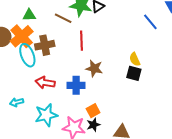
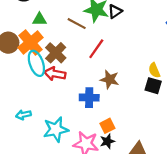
red line: (82, 41) -> (96, 49), turned 36
brown cross: (45, 45) -> (56, 53), turned -36
red arrow: (45, 83) -> (55, 74), moved

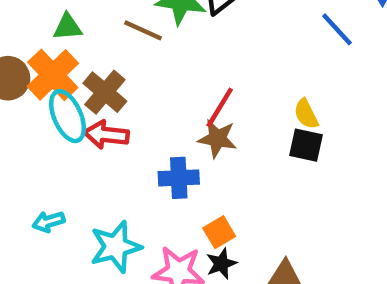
red line: (96, 49) -> (220, 107), moved

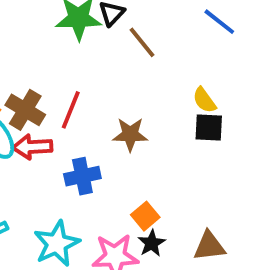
brown line: (143, 30) -> (142, 42), moved, turned 36
red line: (220, 107) -> (71, 110), moved
blue cross: (179, 178) -> (82, 176), moved

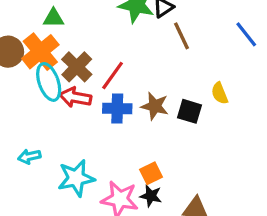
black square: (209, 127) -> (189, 111), moved
blue cross: (82, 176) -> (117, 108), moved
black star: (152, 243) -> (151, 196), turned 30

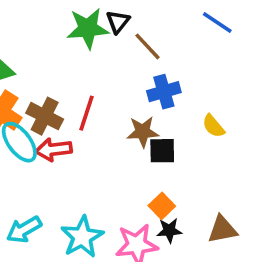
yellow semicircle: (220, 93) -> (213, 126), moved
blue cross: (117, 108) -> (164, 92), moved
black square: (189, 111) -> (162, 151), moved
cyan arrow: (29, 157) -> (24, 230), size x1.4

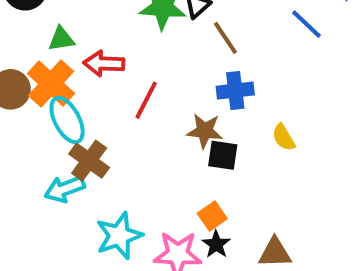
brown cross: (45, 116) -> (89, 161), moved
red arrow: (54, 150) -> (104, 64), moved
cyan arrow: (24, 230) -> (65, 189), moved
black star: (169, 230) -> (216, 244), turned 30

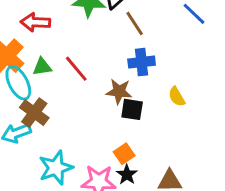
green triangle: (61, 39) -> (42, 67), moved
red arrow: (104, 64) -> (35, 22), moved
red line: (146, 100) -> (76, 69), turned -68

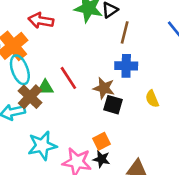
brown line: (135, 23) -> (125, 32), turned 40
green triangle: (42, 67) -> (45, 87), moved
red line: (76, 69) -> (68, 78), moved
black star: (127, 175) -> (101, 159), turned -30

